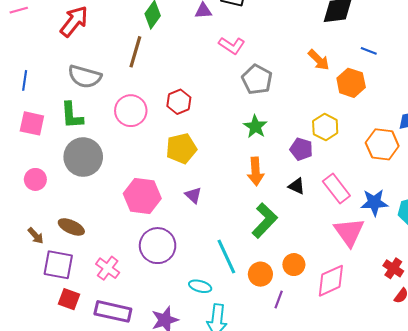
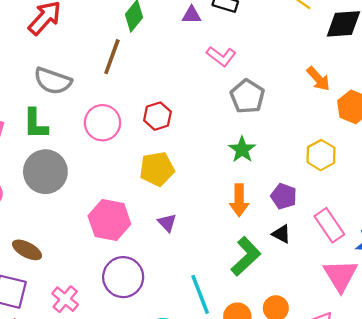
purple pentagon: (301, 149) -> (284, 196), moved
black triangle: (297, 186) -> (281, 234), moved

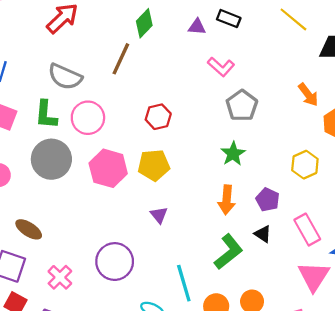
pink circle: (102, 123) -> (88, 118), moved
pink hexagon: (109, 220) -> (108, 168), moved

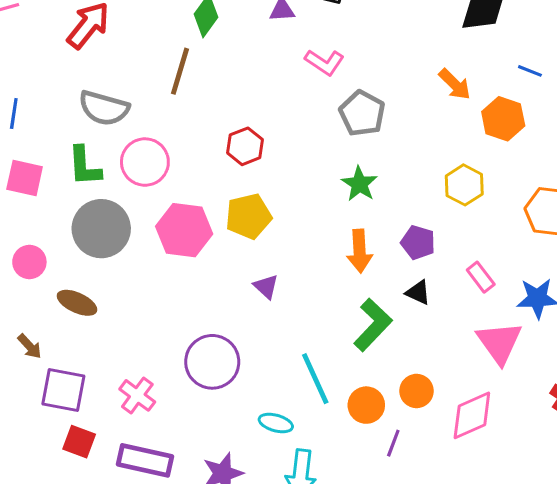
brown ellipse: (29, 229) -> (77, 303), moved
pink rectangle: (307, 230) -> (481, 277), size x0.7

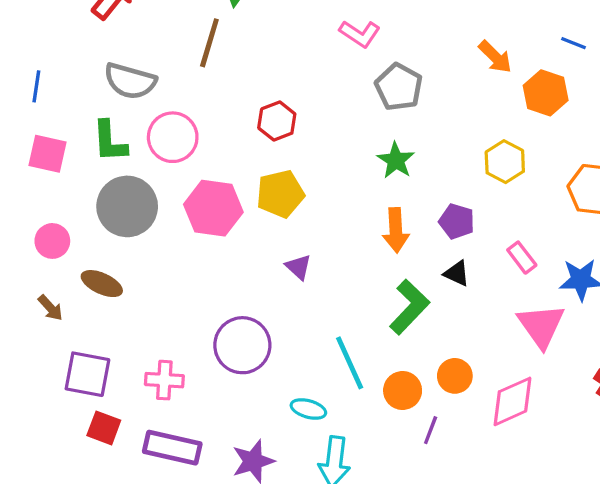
brown arrow: (30, 346) -> (50, 308), moved
pink cross: (137, 395) -> (164, 380), turned -33

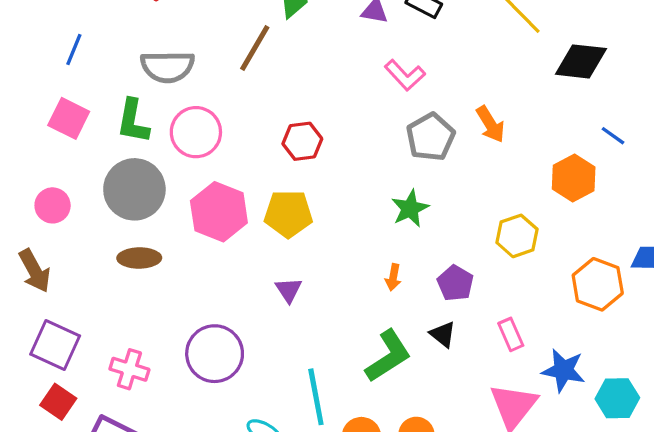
orange arrow: (495, 57) -> (490, 124), moved
gray semicircle: (130, 81) -> (167, 67), turned -30
orange arrow: (396, 230) -> (393, 277), size x0.6
brown ellipse: (102, 284) -> (139, 258), moved, turned -39
brown arrow: (50, 308) -> (35, 271), size x1.5

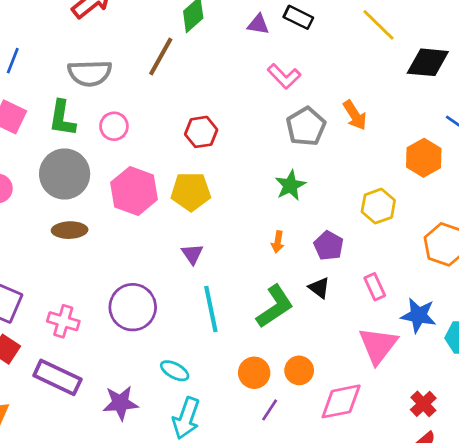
pink circle: (196, 132) -> (114, 126), size x0.7
cyan line: (316, 397) -> (211, 309), moved

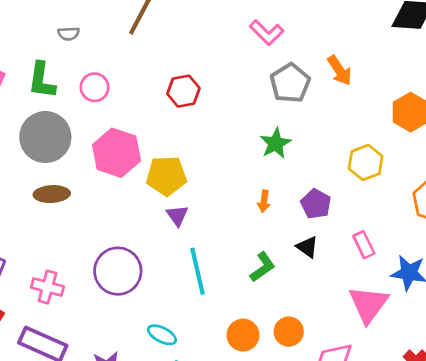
gray semicircle: (90, 73) -> (69, 34), size x0.5
yellow pentagon: (191, 192) -> (166, 176), moved
green L-shape: (275, 306) -> (263, 267), size x0.7

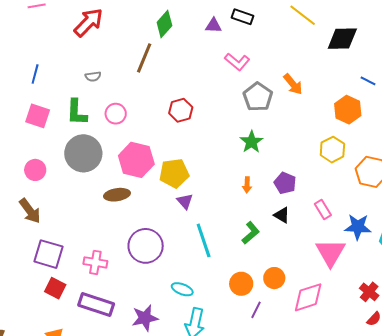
yellow hexagon: (366, 162) -> (332, 150), moved
brown ellipse: (52, 194) -> (117, 195), moved

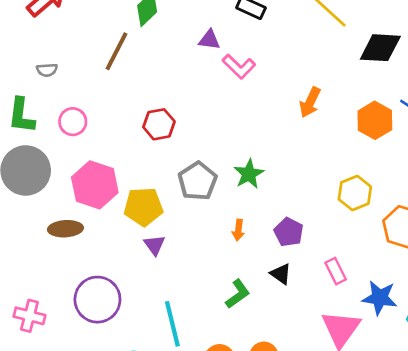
purple triangle: (213, 26) -> (209, 40), moved
orange arrow: (293, 84) -> (310, 102), turned 60
gray pentagon: (258, 97) -> (198, 181), moved
orange hexagon: (348, 110) -> (375, 120), moved
cyan line: (204, 240) -> (172, 324), moved

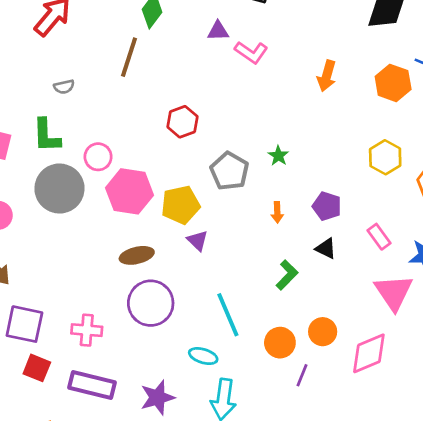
pink circle: (73, 122) -> (98, 157), moved
green star: (249, 174) -> (278, 156), size x0.7
brown ellipse: (65, 229) -> (137, 255), moved

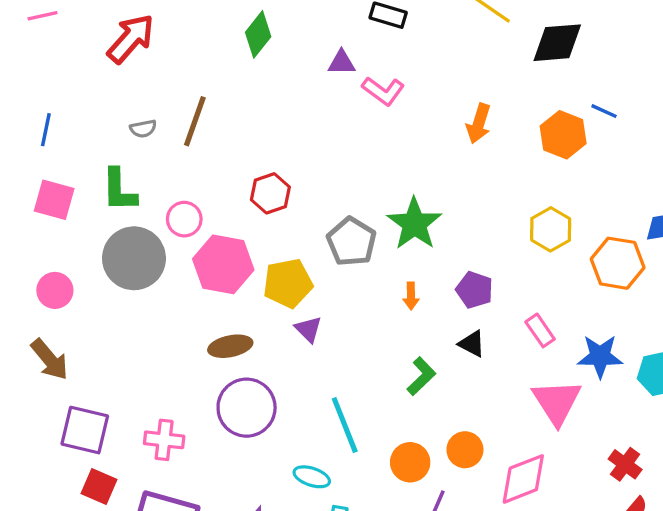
brown line: (129, 57) -> (195, 121), moved
red hexagon: (182, 122) -> (270, 193), moved
green star: (278, 156) -> (414, 224), size x2.0

